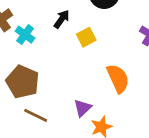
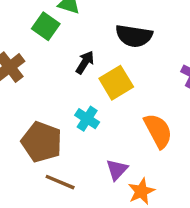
cyan cross: (25, 35) -> (87, 119), moved
yellow square: (86, 37) -> (116, 83), size x1.4

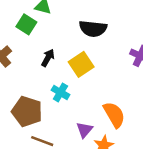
black arrow: (85, 62) -> (48, 58), moved
orange semicircle: (158, 131) -> (114, 115), moved

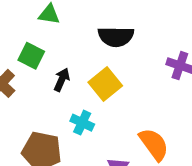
green square: (26, 24) -> (31, 56), moved

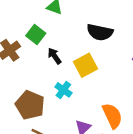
black arrow: (62, 80) -> (55, 56), turned -70

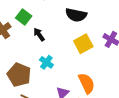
yellow square: (85, 65) -> (83, 44), moved

